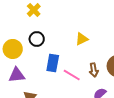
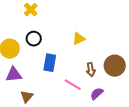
pink line: (72, 75) -> (73, 85), moved

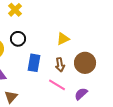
brown circle: (115, 66) -> (85, 63), moved
brown arrow: (91, 70) -> (60, 65), moved

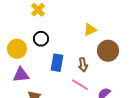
yellow triangle: (63, 39) -> (90, 30), moved
brown circle: (85, 63) -> (108, 51), moved

